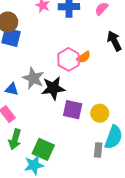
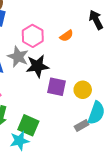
pink hexagon: (69, 59) -> (33, 36), moved
gray rectangle: (98, 150) -> (82, 125), turned 56

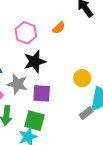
gray star: (18, 57) -> (17, 84), moved
purple square: (56, 87) -> (42, 93), moved

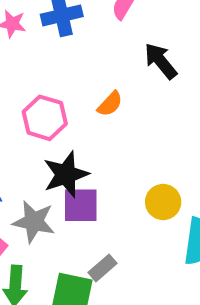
purple square: (42, 93) -> (81, 205), moved
gray rectangle: (86, 113) -> (102, 268), moved

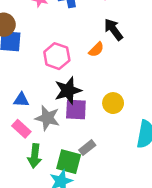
black arrow: (161, 61) -> (113, 30), moved
yellow circle: (163, 202) -> (113, 103), moved

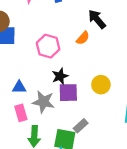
black star: (68, 91) -> (60, 76), size x0.7
pink rectangle: (21, 129) -> (21, 113), turned 35

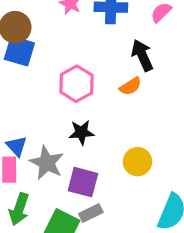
black arrow: (97, 19) -> (142, 55), moved
blue triangle: (19, 87) -> (16, 146), moved, turned 32
purple square: (68, 93) -> (83, 182), moved

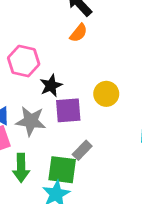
pink hexagon: (76, 84) -> (24, 61), moved
purple square: (83, 182) -> (68, 110), moved

